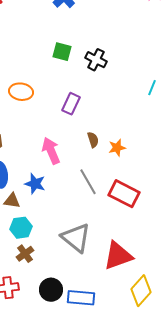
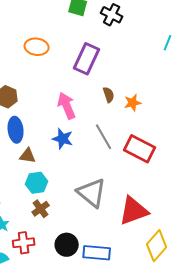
purple rectangle: (71, 104) -> (87, 59), size x1.4
blue star: (35, 184) -> (63, 139), moved

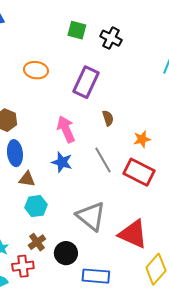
orange star: (133, 103) -> (142, 139), moved
brown cross: (41, 209) -> (37, 242), moved
red triangle: (134, 211) -> (133, 234), turned 44
black circle: (67, 245) -> (66, 253), moved

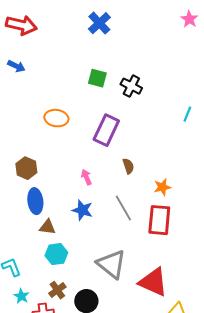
pink arrow: (66, 129) -> (86, 177), size x0.6
red rectangle: (139, 172) -> (159, 220), turned 68

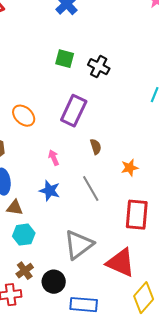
orange ellipse: (56, 118) -> (24, 116), moved, turned 35
red rectangle: (159, 220) -> (137, 215), moved
gray triangle: (111, 264) -> (79, 245), turned 44

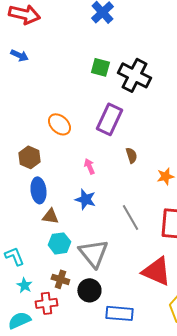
black cross: (99, 67) -> (134, 75), size x1.5
gray line: (91, 189) -> (130, 217), moved
gray triangle: (79, 245) -> (93, 253), moved, turned -32
brown cross: (25, 271) -> (60, 279), turned -36

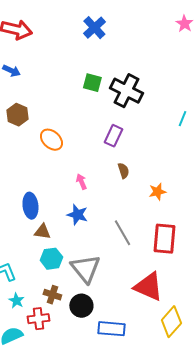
purple rectangle: (109, 119) -> (113, 136), moved, size x0.7
brown hexagon: (29, 157) -> (17, 115), moved

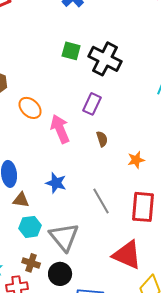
pink arrow: (81, 182) -> (60, 129), moved, size x1.8

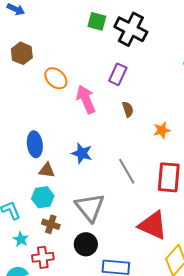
cyan hexagon: (30, 227) -> (43, 197), moved
brown cross: (31, 263) -> (51, 224), moved

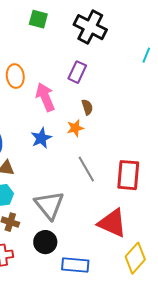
green square: (97, 21) -> (38, 19), moved
orange ellipse: (56, 78) -> (15, 76), turned 40
orange star: (162, 130) -> (75, 128), moved
blue star: (82, 153) -> (41, 138), moved, turned 30

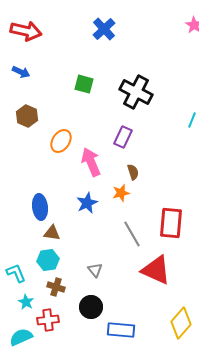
orange ellipse: (15, 76) -> (61, 141), turned 40
red rectangle: (128, 175) -> (171, 223), moved
gray triangle: (49, 205) -> (95, 270), size x0.5
red triangle: (112, 223) -> (156, 270), moved

